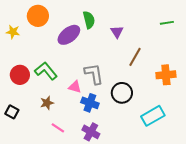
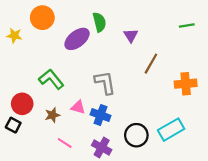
red circle: (20, 75) -> (22, 104), moved
pink triangle: (75, 87) -> (78, 107), moved
black circle: (122, 93) -> (136, 135), moved

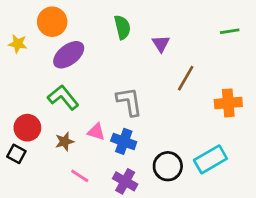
purple ellipse: (77, 39) -> (69, 55), moved

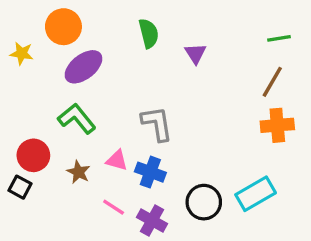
brown line: (186, 78) -> (272, 82), moved
brown star: (65, 141) -> (78, 172), turned -30
pink line: (80, 176) -> (114, 207), moved

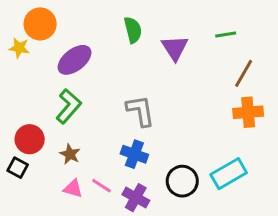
orange circle: (63, 27) -> (40, 24), moved
green line: (279, 38) -> (226, 34), moved
purple triangle: (195, 53) -> (175, 48), size x1.4
green L-shape: (77, 119) -> (69, 106), turned 80
pink triangle: (117, 160) -> (73, 189), moved

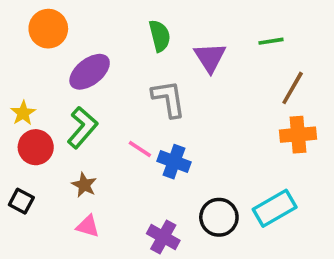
yellow star: (19, 48) -> (23, 113), moved, turned 30
gray L-shape: (140, 111) -> (169, 99), moved
red circle: (30, 139) -> (36, 147), moved
blue cross: (134, 154) -> (174, 162), moved
pink line: (101, 186) -> (140, 149), moved

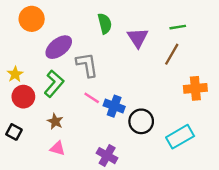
brown line: (293, 88) -> (172, 54), moved
gray L-shape: (169, 99) -> (87, 65), moved
black circle: (219, 217) -> (141, 121), moved

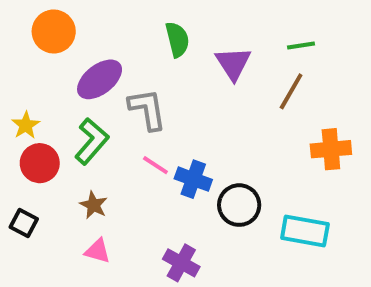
cyan rectangle: (180, 137) -> (305, 231), turned 40

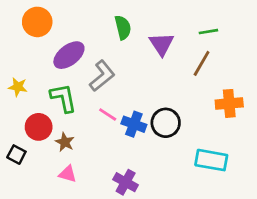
gray L-shape: (147, 109) -> (102, 76), turned 60
yellow star: (26, 125) -> (18, 87), turned -30
green L-shape: (92, 141) -> (63, 98), turned -52
red circle: (40, 163) -> (39, 127), moved
black circle: (239, 205) -> (166, 123), moved

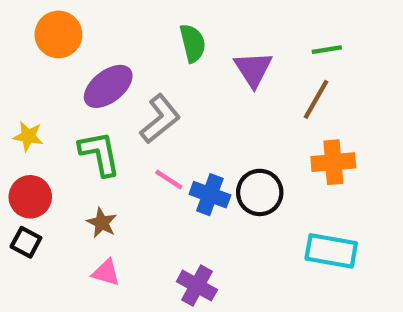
orange cross: (229, 103) -> (333, 162), moved
red circle: (39, 127) -> (30, 197), moved

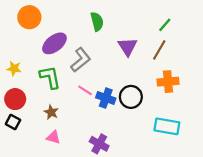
green line: (327, 50) -> (165, 25), turned -40
purple triangle: (253, 69) -> (128, 47), moved

